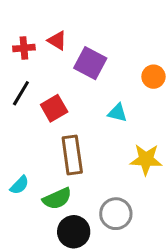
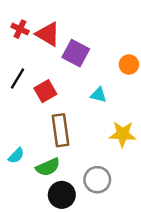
red triangle: (57, 40) -> (48, 34), size x1.5
red cross: (24, 48) -> (20, 29), moved, turned 30

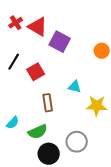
red cross: (20, 29) -> (16, 23), turned 32
cyan triangle: (99, 95) -> (75, 87), moved
brown rectangle: (61, 130) -> (48, 103), size x0.7

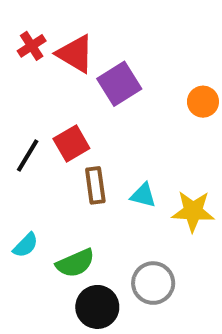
purple square: (60, 42) -> (119, 84), turned 30
black line: (14, 62) -> (28, 155), moved
cyan triangle: (75, 87) -> (143, 195), moved
brown rectangle: (48, 103) -> (95, 185), moved

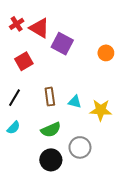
purple square: (119, 84) -> (62, 44), turned -30
red square: (71, 143) -> (24, 61), moved
black line: (28, 155) -> (15, 98), moved
green semicircle: (75, 263) -> (51, 130), moved

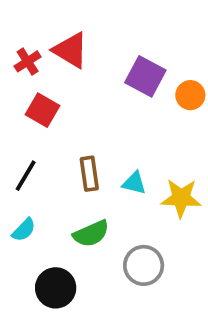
red cross: (17, 24) -> (28, 61), moved
purple square: (62, 44) -> (145, 76), moved
red square: (24, 61) -> (43, 110), turned -30
black circle: (51, 160) -> (56, 288), moved

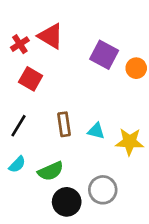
green semicircle: (91, 234) -> (51, 171), moved
black circle: (56, 288) -> (67, 202), moved

